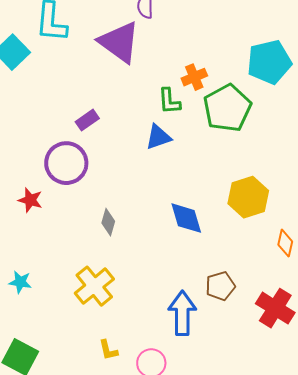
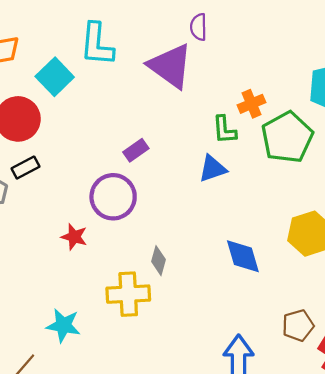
cyan star: (20, 282) -> (63, 325), size x1.4
yellow cross: (94, 286) -> (128, 294), moved, turned 36
brown pentagon: (220, 286) -> (298, 325), moved

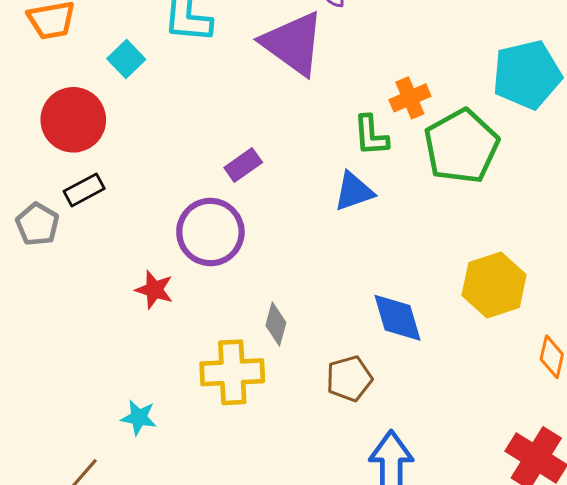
cyan square: (55, 77) -> (126, 59), size x0.7
cyan star: (63, 325) -> (139, 417), size x0.7
brown pentagon: (298, 325) -> (349, 379), moved

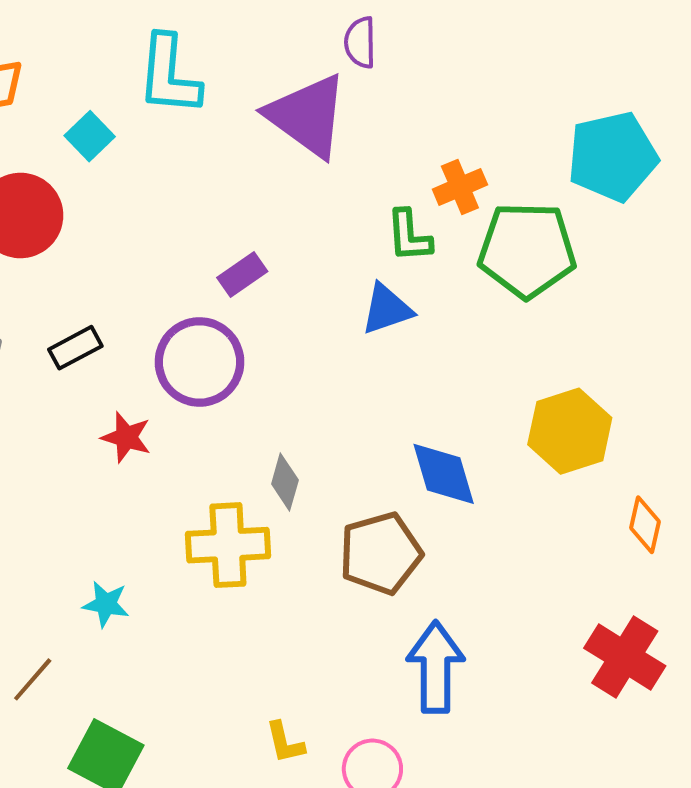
green pentagon: (461, 146) -> (527, 250), turned 30
black rectangle: (84, 190) -> (75, 348), moved
brown pentagon: (349, 379) -> (381, 553), size x1.4

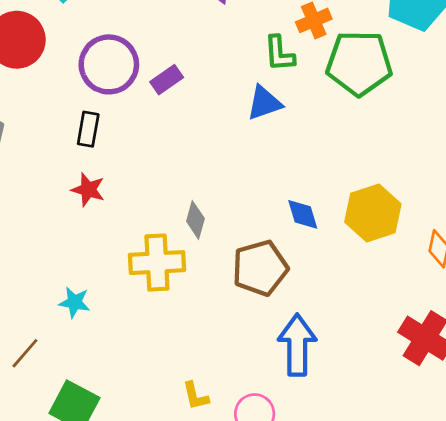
black rectangle: (75, 348) -> (88, 129), moved, turned -52
purple circle: (199, 362) -> (109, 64), moved
yellow hexagon: (570, 431) -> (373, 213), moved
blue diamond: (444, 474) -> (303, 214), size x0.7

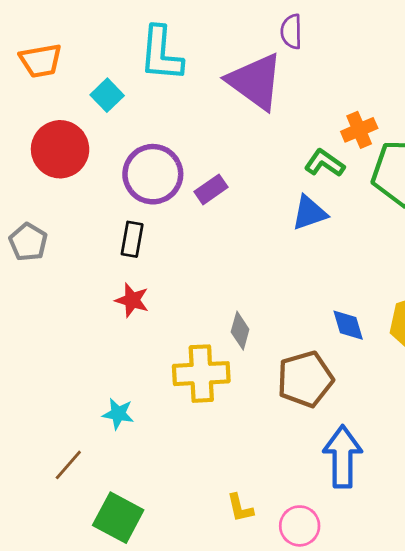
green L-shape: (279, 53) -> (325, 163), turned 129

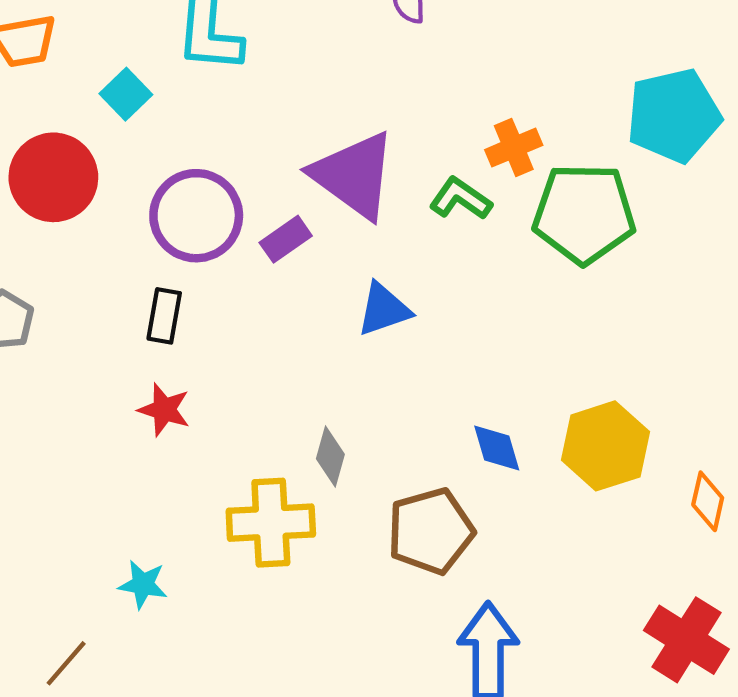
purple triangle: (255, 81) -> (354, 175), moved
blue triangle: (309, 213) -> (384, 309), moved

